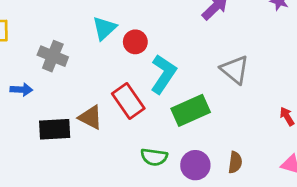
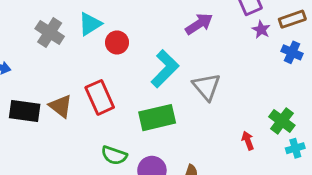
gray cross: (53, 56) -> (50, 33), moved
cyan L-shape: (163, 74) -> (165, 69), moved

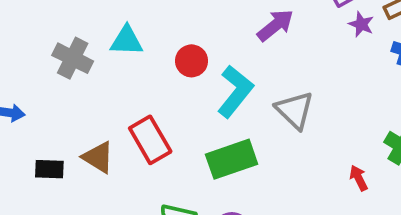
cyan triangle: (90, 24) -> (126, 41), turned 40
red circle: (117, 42) -> (192, 61), moved
black rectangle: (25, 111) -> (49, 169), size x0.7

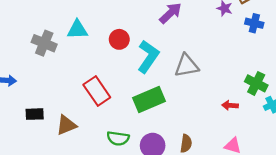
gray triangle: (295, 110) -> (187, 66), turned -50
brown triangle: (98, 157) -> (66, 125), moved, turned -50
red arrow: (359, 178) -> (230, 105), turned -56

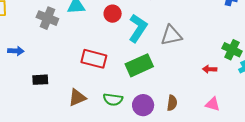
red rectangle: (97, 91) -> (94, 59), turned -40
brown triangle: (66, 125) -> (77, 98), moved

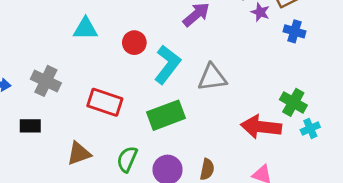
gray cross: (47, 18) -> (46, 81), moved
red arrow: (210, 69) -> (261, 127), size x2.0
green semicircle: (113, 99) -> (127, 159), turned 102

